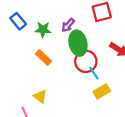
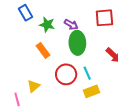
purple arrow: (68, 25) -> (71, 25), turned -112
red circle: (86, 61) -> (66, 74), moved
yellow triangle: (40, 97) -> (34, 86), turned 32

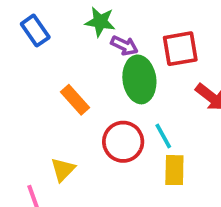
red square: (104, 18) -> (180, 49), moved
green star: (47, 25) -> (100, 22), moved
yellow rectangle: (91, 91) -> (174, 170), turned -63

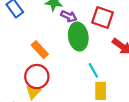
red square: (180, 49) -> (103, 17), turned 30
red circle: (123, 142) -> (37, 77), moved

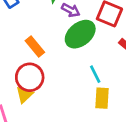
green ellipse: (78, 37) -> (80, 34), turned 56

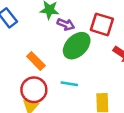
cyan line: (95, 74) -> (69, 84), moved, turned -49

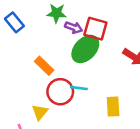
red square: (102, 24) -> (95, 29), moved
red circle: (34, 90) -> (60, 92), moved

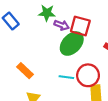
orange rectangle: (44, 66) -> (25, 71), moved
red circle: (60, 92) -> (88, 75), moved

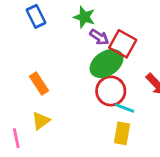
red circle: (88, 75) -> (111, 91), moved
cyan line: (66, 77) -> (125, 108), moved

